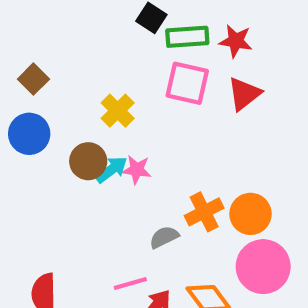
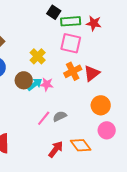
red triangle: (244, 94) -> (92, 73), moved
orange cross: (204, 212) -> (73, 71), moved
pink circle: (263, 267) -> (107, 130), size x0.7
pink line: (130, 283) -> (44, 118), moved, turned -35

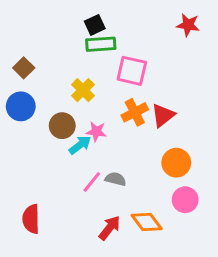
black square: (54, 12) -> (95, 25), moved, turned 32
green rectangle: (71, 21) -> (101, 44), moved
red star: (94, 23) -> (188, 25), moved
cyan arrow: (35, 84) -> (80, 145), moved
gray semicircle: (60, 116) -> (116, 179), turned 40

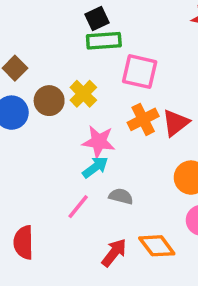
brown circle: (62, 126) -> (49, 101), moved
pink star: (96, 132) -> (99, 142), size x1.4
cyan arrow: (80, 145) -> (95, 167), moved
pink line: (92, 182) -> (78, 207), moved

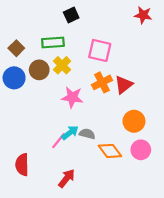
green rectangle: (104, 41) -> (53, 42), moved
cyan arrow: (95, 167) -> (70, 133), moved
orange diamond: (157, 246) -> (110, 151), moved
red arrow: (114, 253) -> (67, 178), moved

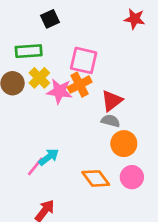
orange cross: (102, 82) -> (80, 85), moved
pink star: (72, 97) -> (59, 91), moved
gray semicircle: (87, 134) -> (110, 121), moved

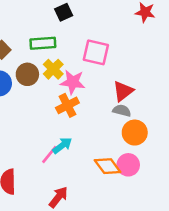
orange cross: (80, 85) -> (67, 105), moved
pink circle: (132, 177) -> (128, 165), moved

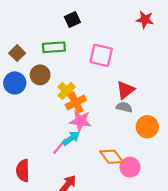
yellow cross: (53, 69) -> (67, 91), moved
pink star: (73, 82) -> (80, 121), moved
orange circle: (135, 133) -> (147, 127), moved
pink circle: (128, 165) -> (130, 167), moved

